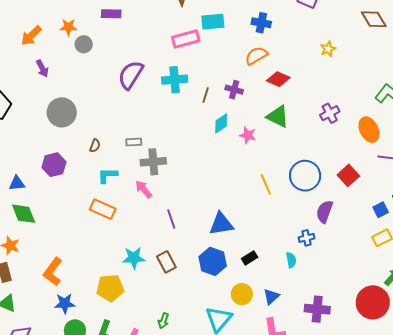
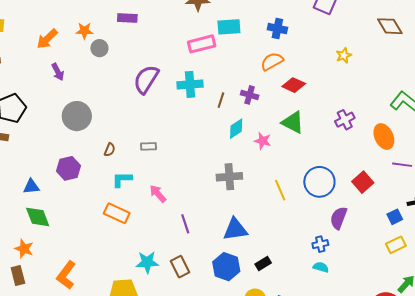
gray cross: (153, 162) -> (229, 177), moved
cyan semicircle: (291, 260) -> (321, 267), moved, turned -63

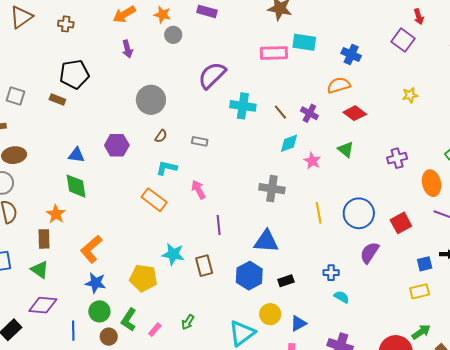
cyan cross: (190, 84) -> (243, 106), moved
brown line: (221, 100) -> (280, 112), turned -70
gray circle: (77, 116) -> (151, 100), moved
green triangle: (293, 122) -> (346, 149), size x0.7
blue cross: (320, 244) -> (331, 273), moved

